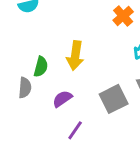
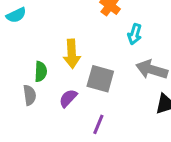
gray square: (114, 99) -> (100, 79), moved, turned -36
purple line: (75, 130) -> (98, 124), moved

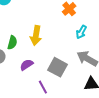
gray square: (100, 79) -> (57, 67), moved
purple line: (98, 124) -> (43, 87), turned -64

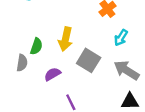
gray square: (57, 67) -> (89, 60), moved

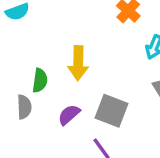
gray square: (89, 60) -> (111, 111), moved

